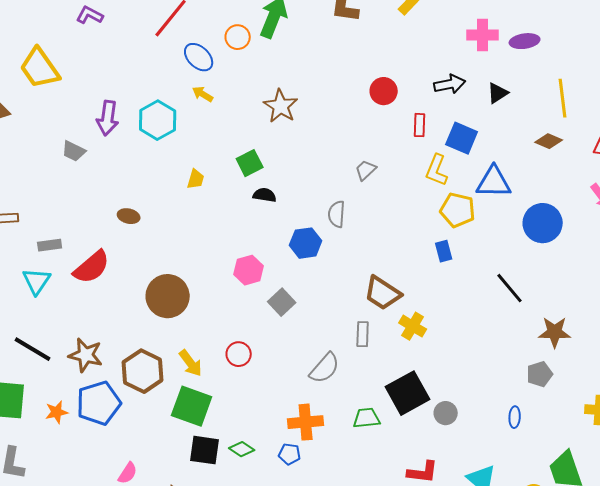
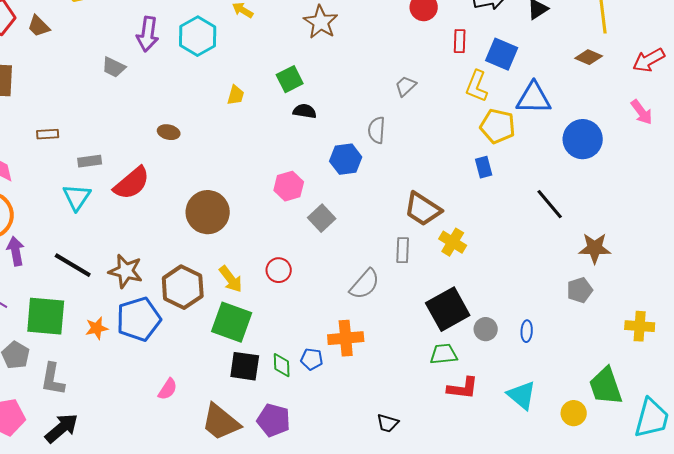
blue ellipse: (515, 417) -> (527, 331), moved
green trapezoid: (367, 418) -> (444, 354), moved
green diamond: (242, 449) -> (282, 365), turned 55
blue pentagon: (290, 454) -> (312, 359), moved

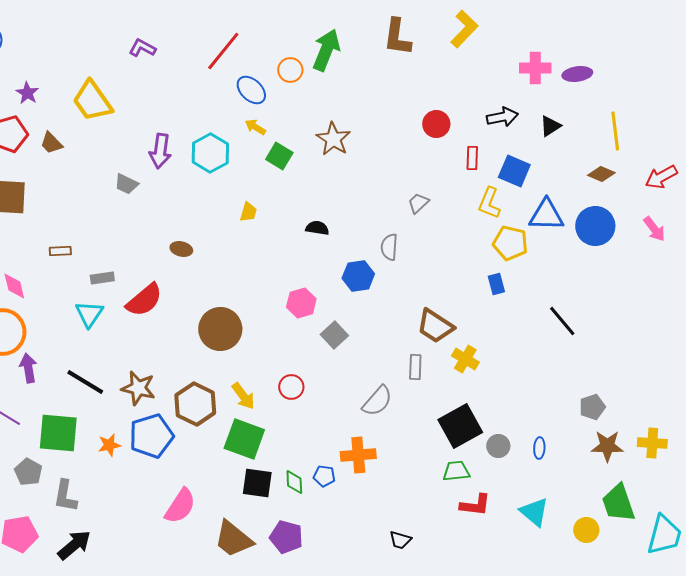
green square: (290, 79) -> (279, 156), moved, turned -32
blue circle: (583, 139) -> (595, 226), moved
brown star: (595, 248) -> (607, 446), moved
pink semicircle: (168, 389) -> (180, 506), size x1.6

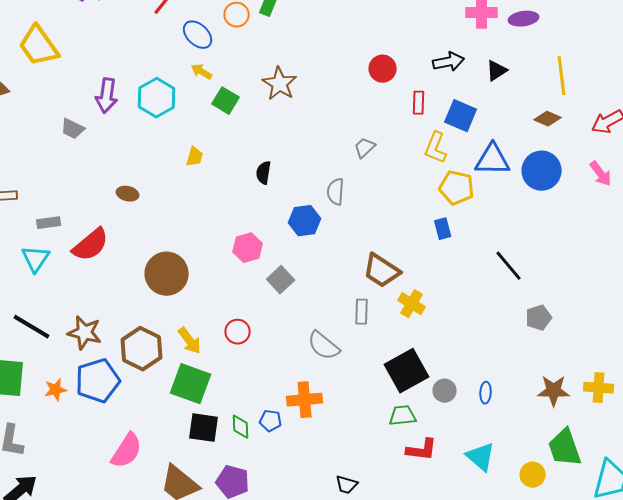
black semicircle: (317, 228) -> (264, 173), turned -90
gray semicircle: (377, 401) -> (324, 346), turned 88
gray pentagon: (592, 407) -> (539, 318), moved

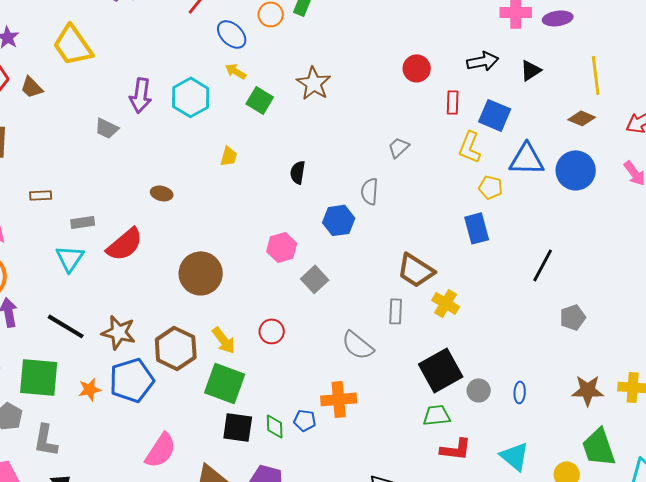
yellow pentagon: (457, 188) -> (491, 187), size x0.7
blue rectangle: (443, 229) -> (477, 228), size x1.4
black line: (509, 266) -> (543, 265), turned 68

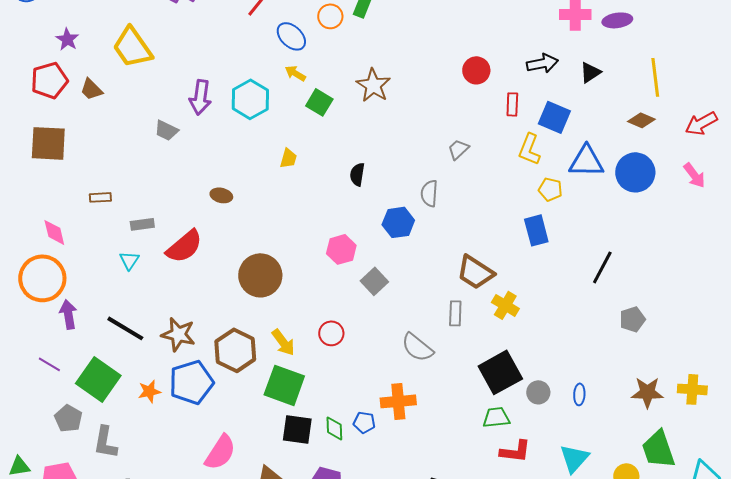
cyan triangle: (70, 258) -> (129, 260), size x0.7
green square: (39, 377) -> (98, 379), turned 30
cyan triangle: (515, 456) -> (574, 458), turned 32

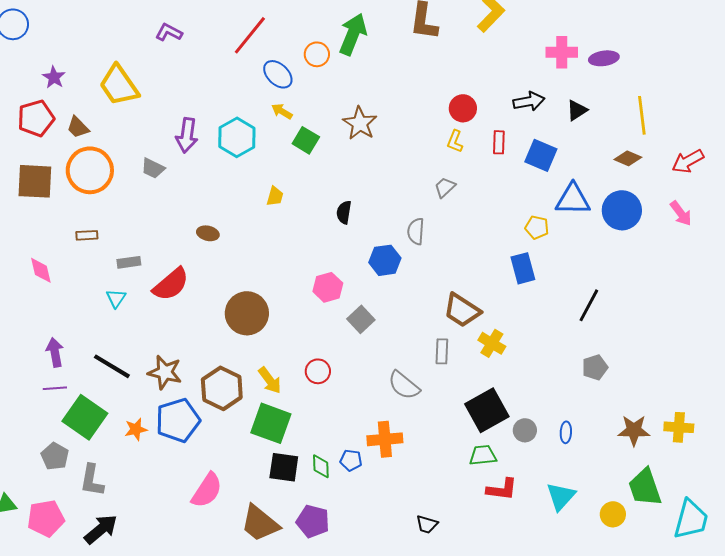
yellow L-shape: (529, 149) -> (455, 141), moved, size x0.7
orange circle: (42, 278) -> (90, 170), moved
gray pentagon: (632, 319) -> (595, 367), moved
purple line: (49, 364) -> (55, 388), moved, turned -35

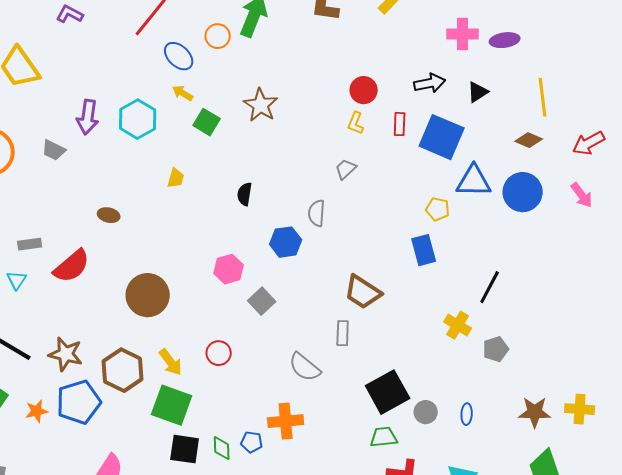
blue square: (541, 155) -> (442, 137), size x1.4
yellow cross: (492, 343) -> (458, 325), moved

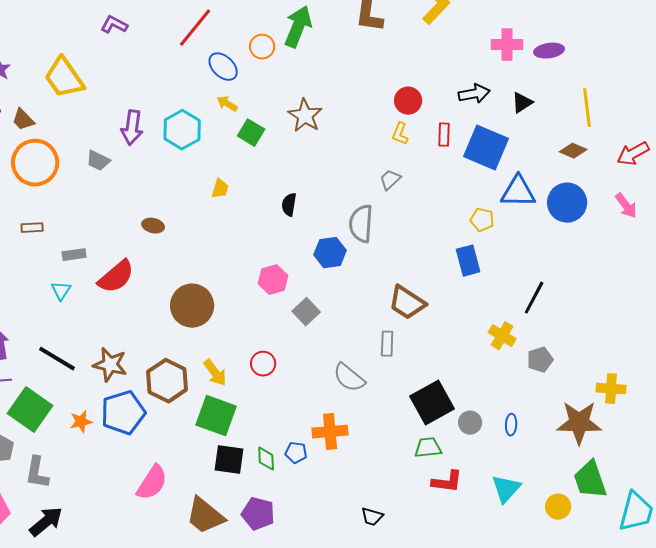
gray semicircle: (317, 213) -> (361, 224), size x1.4
yellow cross: (580, 409) -> (611, 389), moved
brown star: (535, 412) -> (579, 423), size x1.4

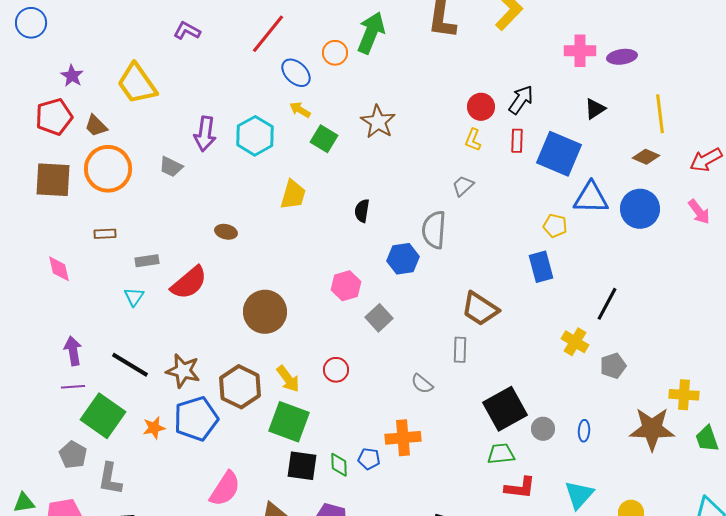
black arrow: (474, 94) -> (521, 100), moved, turned -44
yellow trapezoid: (220, 189) -> (293, 195), size x1.5
gray semicircle: (349, 378) -> (422, 384), size x0.7
green trapezoid: (590, 480) -> (707, 439), moved, size x0.7

